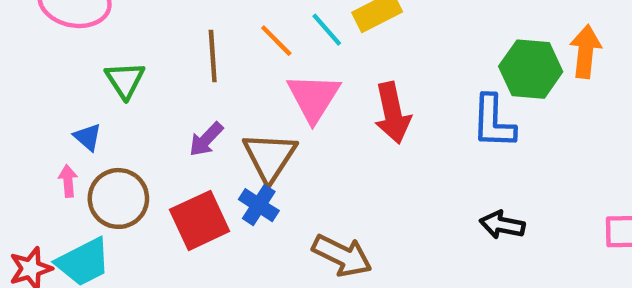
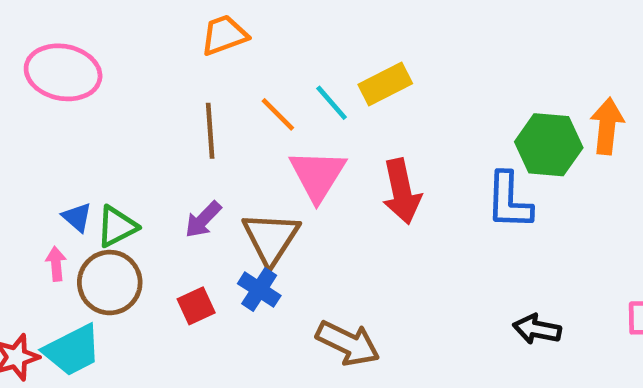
green triangle: (125, 80) -> (117, 226), moved, turned 36
red square: (200, 220) -> (196, 306), size x0.6
black arrow: (502, 225) -> (537, 329), moved

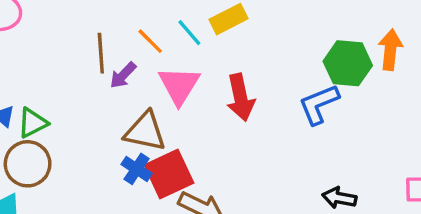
blue L-shape: (509, 201) -> (319, 104), turned 66
purple arrow: (203, 219) -> (123, 75), moved
brown triangle: (271, 238) -> (145, 131), turned -51
red square: (196, 306) -> (169, 174), moved, size x1.8

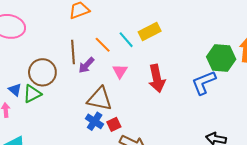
pink triangle: (179, 85) -> (120, 71), size x0.6
brown circle: (28, 164) -> (42, 72), moved
red square: (169, 174) -> (114, 124), size x0.5

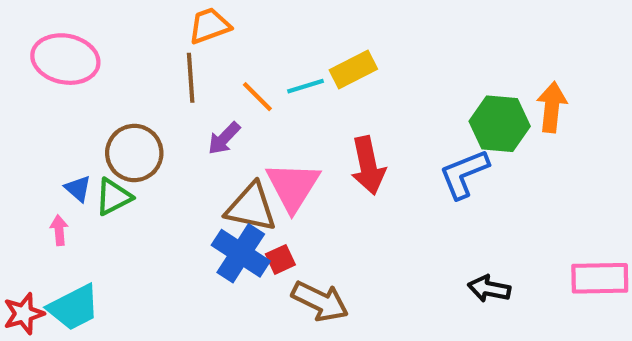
cyan line: (126, 40) -> (305, 86), turned -66
brown line: (73, 52) -> (191, 78), moved
pink triangle: (120, 71) -> (293, 186), moved, size x1.8
blue cross: (95, 121) -> (241, 253), size x1.5

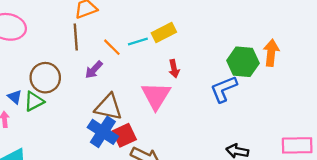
red arrow: (368, 166) -> (174, 69), moved, size x0.6
pink triangle: (293, 186) -> (156, 96), moved
red square: (280, 259) -> (124, 135), size x1.5

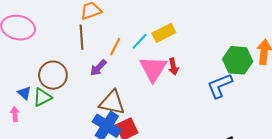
cyan line: (138, 42) -> (140, 41), turned -30
orange line: (112, 47) -> (115, 47), turned 72
pink triangle: (156, 96) -> (153, 69), moved

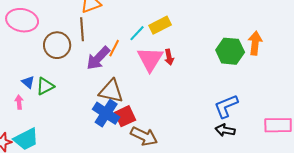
orange line: (115, 47) -> (114, 48), moved
purple arrow: (98, 68) -> (98, 58), size x1.5
brown circle: (53, 75) -> (57, 45), moved
blue L-shape: (220, 86) -> (226, 106), moved

